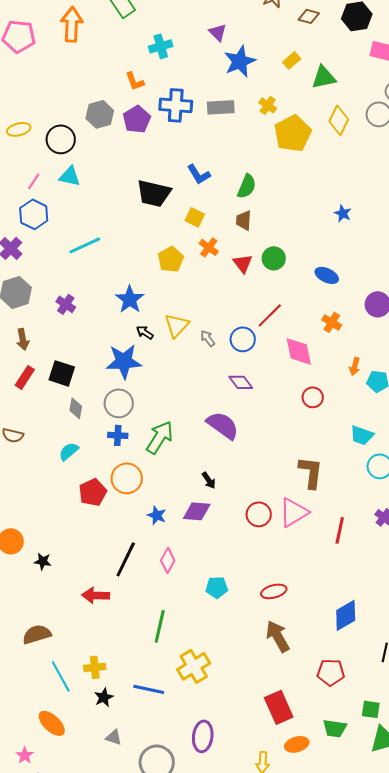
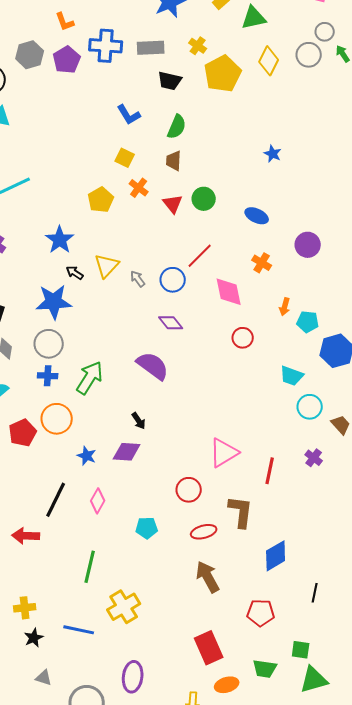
black trapezoid: (154, 193) -> (170, 81), moved, size x0.7
brown L-shape: (311, 472) -> (241, 512), moved
red circle: (259, 514) -> (189, 490), moved

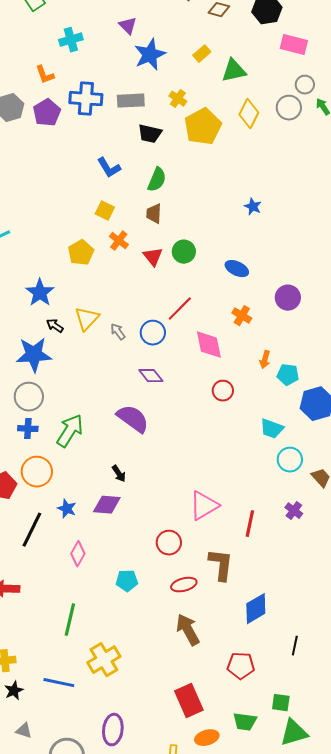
black line: (56, 500) -> (32, 530), moved

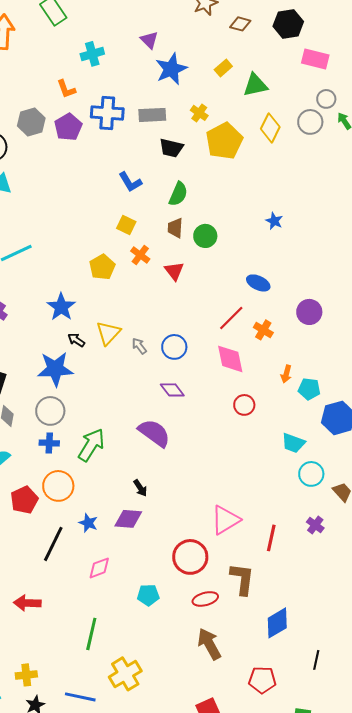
green circle: (184, 252) -> (205, 236), moved
red line: (180, 309) -> (231, 318), moved
red circle: (169, 543) -> (190, 557), size x1.4
pink diamond: (78, 554) -> (99, 568), turned 40

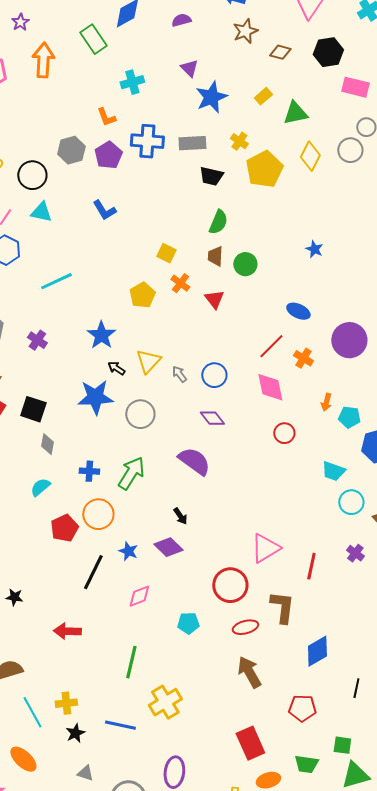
blue L-shape: (130, 182) -> (104, 210), moved
purple circle: (309, 312) -> (349, 340), size x1.4
gray circle: (50, 411) -> (140, 414), moved
purple diamond: (128, 519) -> (168, 547), turned 40

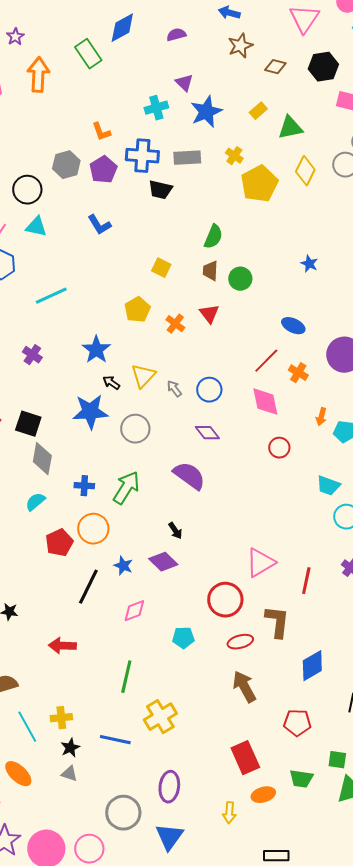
cyan cross: (132, 82) -> (156, 108), moved
black trapezoid: (211, 176) -> (160, 190), moved
orange cross: (180, 283) -> (175, 324), moved
gray diamond: (47, 444) -> (42, 459), size x1.5
gray triangle: (85, 773) -> (69, 774), moved

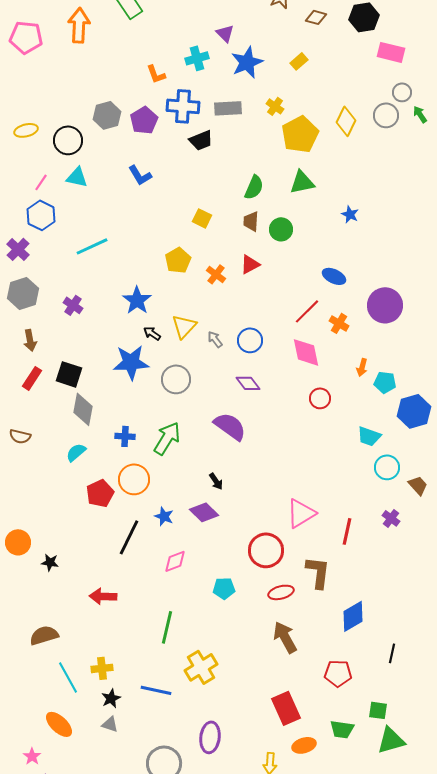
green triangle: (290, 128) -> (302, 182), moved
orange L-shape: (101, 132) -> (156, 74), moved
black trapezoid: (160, 190) -> (201, 140), turned -35
red triangle: (209, 314) -> (250, 264), turned 40

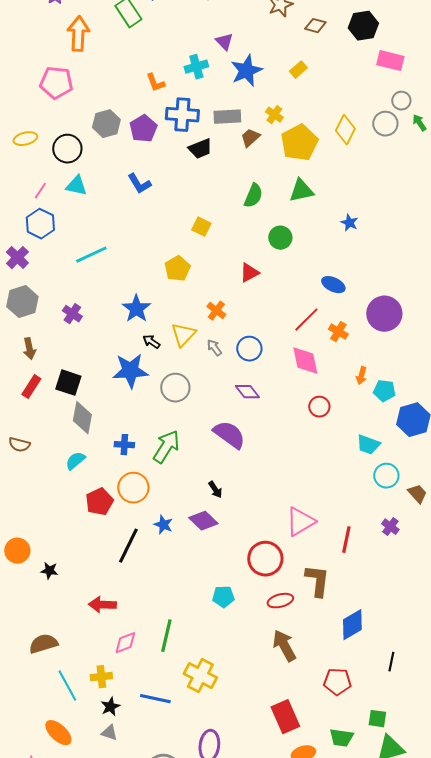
pink pentagon: (26, 37) -> (56, 83), moved
brown trapezoid: (251, 221) -> (250, 138), moved, turned 45
orange cross: (216, 274) -> (216, 311), moved
pink diamond: (175, 561) -> (125, 643), moved
yellow cross: (201, 667) -> (200, 676), turned -32

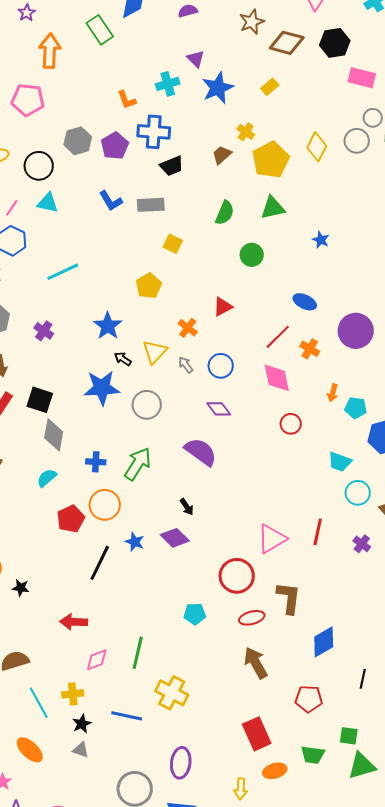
brown diamond: (315, 26) -> (287, 43), size x1.6
gray rectangle: (227, 117) -> (151, 205), moved
red triangle: (249, 273) -> (223, 307), moved
red line: (346, 540) -> (318, 532), moved

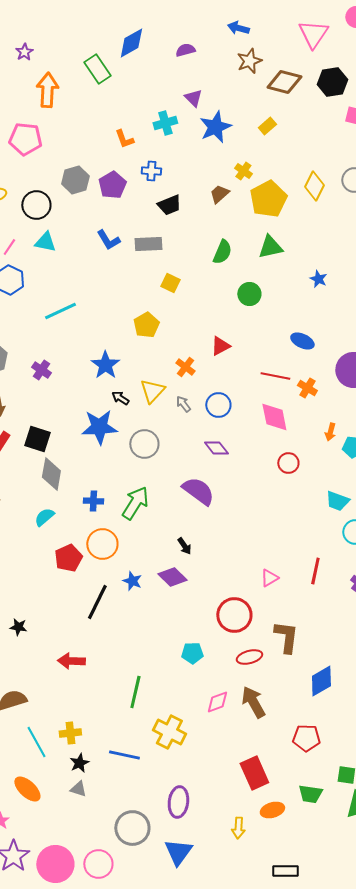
blue cross: (154, 132) -> (151, 171), size x0.6
red line: (278, 337) -> (275, 376), turned 56
pink triangle: (272, 539) -> (269, 578), size x0.6
pink diamond: (97, 660) -> (217, 702), moved

